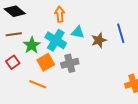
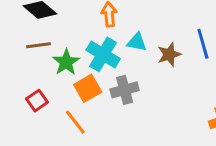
red square: (13, 62) -> (37, 101), moved
orange line: (38, 84) -> (75, 122), turned 30

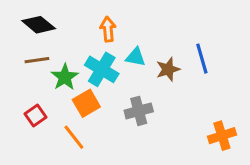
gray cross: (125, 90) -> (139, 111), moved

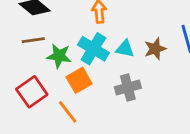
cyan triangle: (136, 57) -> (125, 49), moved
green star: (65, 77) -> (59, 56), turned -30
red square: (35, 116) -> (32, 92), size x1.5

